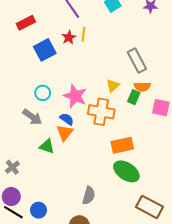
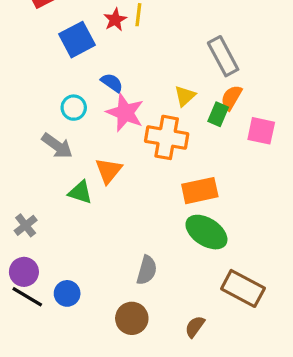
orange semicircle: (142, 87) -> (231, 98), turned 119
blue semicircle: (67, 119) -> (112, 83), moved

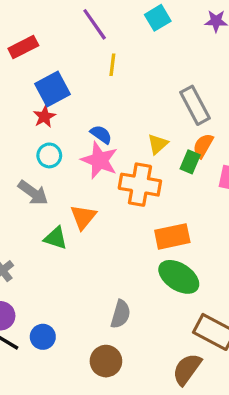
red star: (115, 20) -> (44, 117), moved
blue semicircle: (112, 83) -> (101, 134), moved
brown semicircle: (195, 327) -> (187, 369), moved, size x1.5

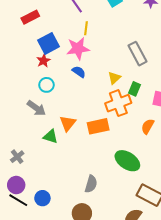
orange semicircle: (203, 146) -> (148, 126), moved
pink star: (99, 160) -> (78, 49), moved, turned -30
orange cross: (140, 185) -> (118, 103), moved, turned -30
orange rectangle: (172, 236) -> (98, 126), moved

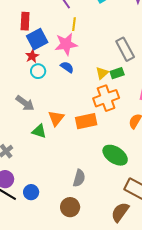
red rectangle: (30, 17) -> (25, 21), moved, turned -60
cyan circle: (47, 85) -> (38, 71), moved
green rectangle: (134, 89) -> (117, 73), moved, turned 48

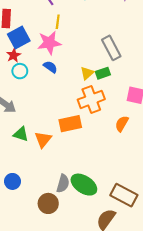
orange triangle: (56, 118) -> (43, 139), moved
green ellipse: (115, 155) -> (84, 185), moved
blue circle: (31, 192) -> (12, 181), moved
brown circle: (70, 207) -> (48, 203), moved

